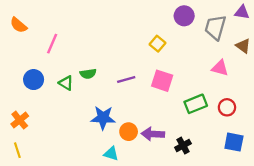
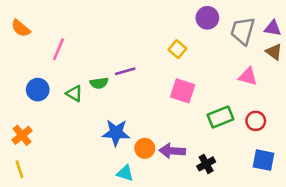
purple triangle: (242, 12) -> (273, 28), moved
purple line: (126, 80) -> (125, 71), moved

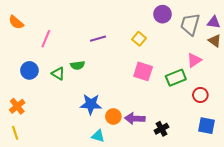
purple line: (125, 71) -> (98, 39), moved
pink triangle: (248, 77) -> (194, 60), turned -49
green rectangle: (220, 117) -> (176, 78), moved

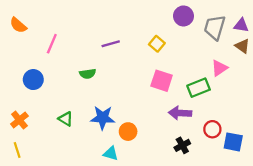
green triangle: (58, 74) -> (66, 119), moved
red circle: (200, 95) -> (212, 129), moved
purple arrow: (135, 119) -> (180, 113), moved

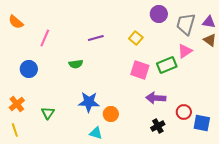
pink triangle: (219, 68) -> (185, 51), moved
green rectangle: (199, 88) -> (167, 65), moved
green triangle: (66, 119) -> (48, 113), moved, turned 32

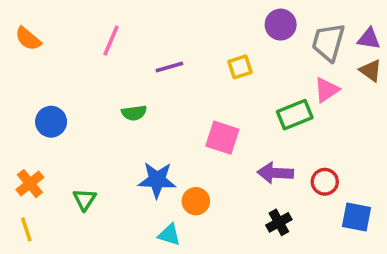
pink line: (45, 38) -> (111, 40), moved
yellow square: (136, 38) -> (240, 67), turned 32
pink square: (140, 70) -> (222, 138), moved
red circle: (184, 112) -> (325, 182), moved

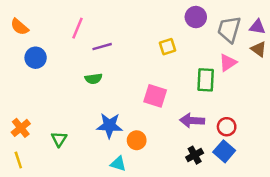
purple line: (169, 67) -> (102, 47), moved
green rectangle: (295, 115) -> (206, 80), turned -65
blue circle: (51, 122) -> (36, 58), moved
blue square: (357, 217) -> (224, 151), moved, turned 30

